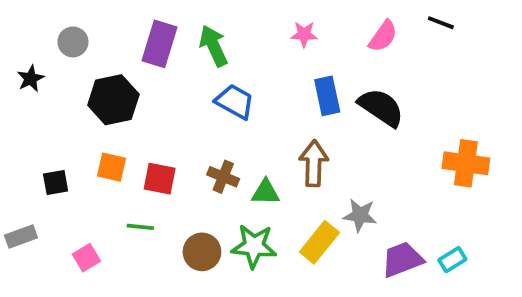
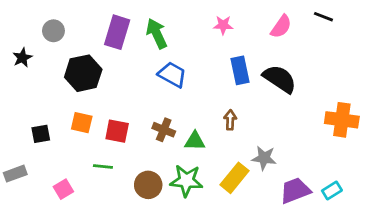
brown arrow: (314, 163) -> (230, 120), size x0.6

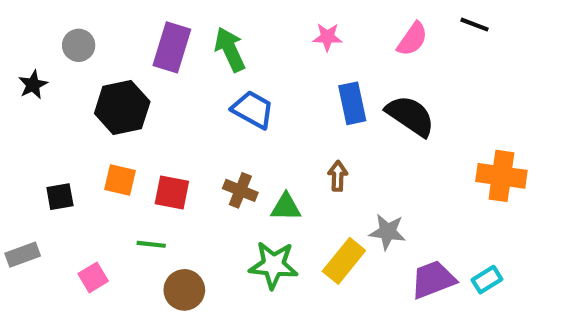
brown circle: (148, 185) -> (184, 290), moved

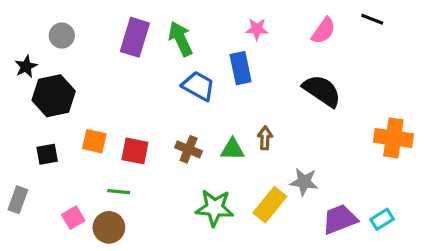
blue rectangle: (352, 103) -> (241, 68), moved
black hexagon: (122, 107) -> (54, 96), moved
green triangle: (286, 207) -> (232, 149), moved
gray rectangle: (23, 255) -> (18, 200), turned -50
brown circle: (184, 290) -> (109, 227), moved

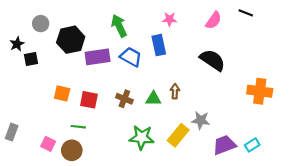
purple rectangle: (135, 37) -> (98, 57), moved, turned 65
black hexagon: (54, 96) -> (71, 40), moved
black square: (47, 154) -> (31, 59), moved
pink square: (73, 218) -> (48, 144), turned -32

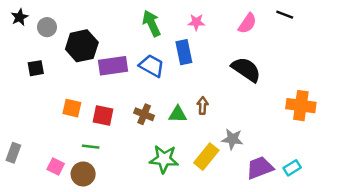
green arrow: (119, 26) -> (152, 23), moved
black star: (17, 44) -> (20, 17), moved

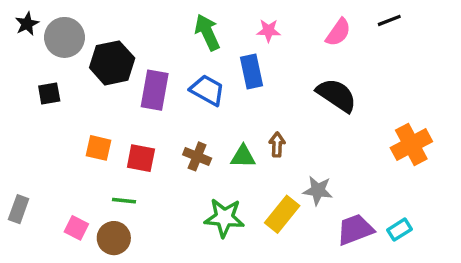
black line: (285, 15) -> (389, 20), turned -42
gray circle: (47, 27) -> (64, 37), size x1.5
purple rectangle: (113, 66) -> (155, 90), turned -72
orange cross: (301, 106) -> (411, 145), turned -36

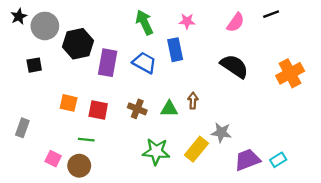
orange cross: (411, 145) -> (290, 73), moved
gray rectangle: (19, 209) -> (22, 128), moved

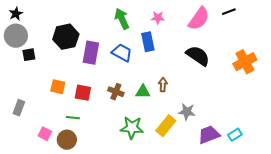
pink semicircle: (236, 22) -> (199, 19), size x1.4
gray circle: (45, 26) -> (16, 36), moved

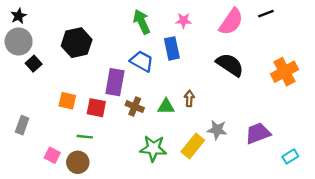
purple rectangle: (91, 53) -> (115, 82), moved
black square: (29, 55) -> (34, 64), turned -32
purple trapezoid: (209, 135) -> (258, 133), moved
cyan rectangle: (235, 135) -> (290, 156), moved

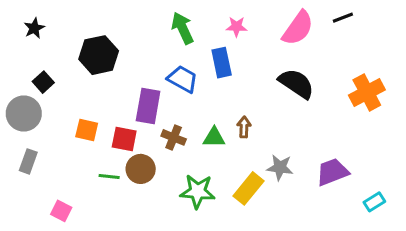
black star: (19, 16) -> (34, 28), moved
gray circle: (19, 41) -> (24, 114), moved
pink square: (52, 155) -> (61, 211), moved
brown circle: (78, 162) -> (141, 169), moved

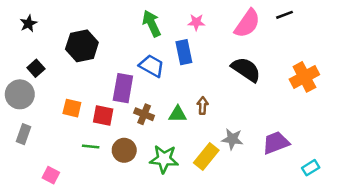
brown circle: (141, 169) -> (124, 150), moved

